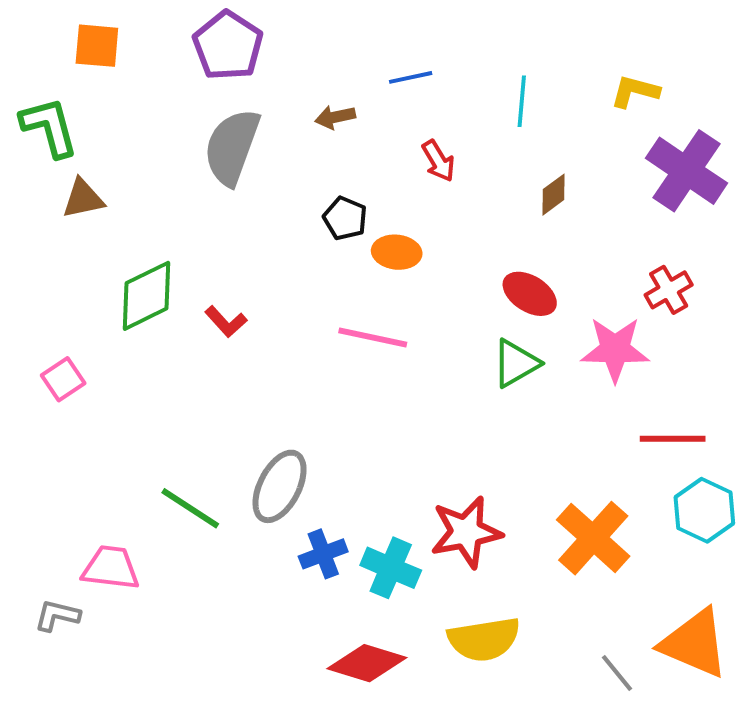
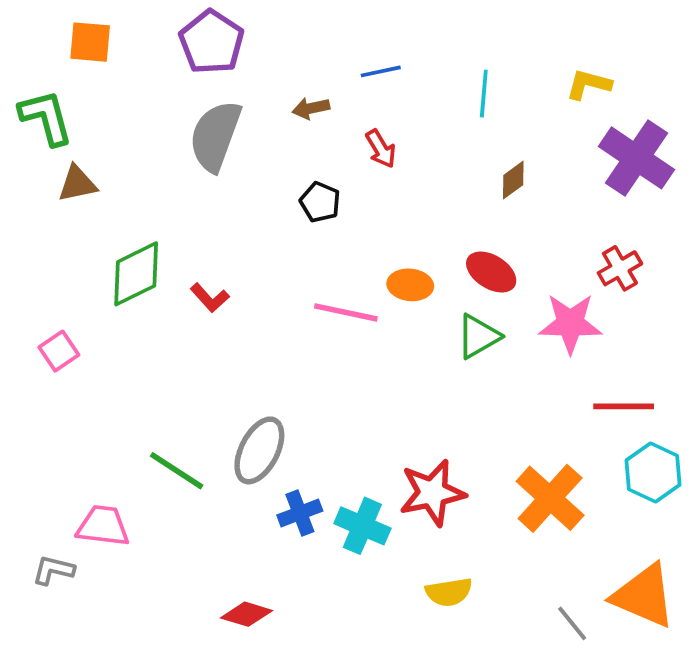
red arrow: (438, 161) -> (381, 149), moved
orange ellipse: (397, 252) -> (410, 285), moved
yellow semicircle: (484, 639) -> (449, 592), size x0.7
red diamond: (367, 663) -> (247, 614), moved, size x0.7

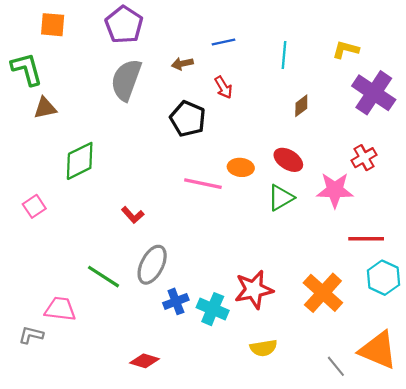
black pentagon: (320, 202) -> (188, 119), size x1.5
red L-shape: (210, 298) -> (133, 215), moved

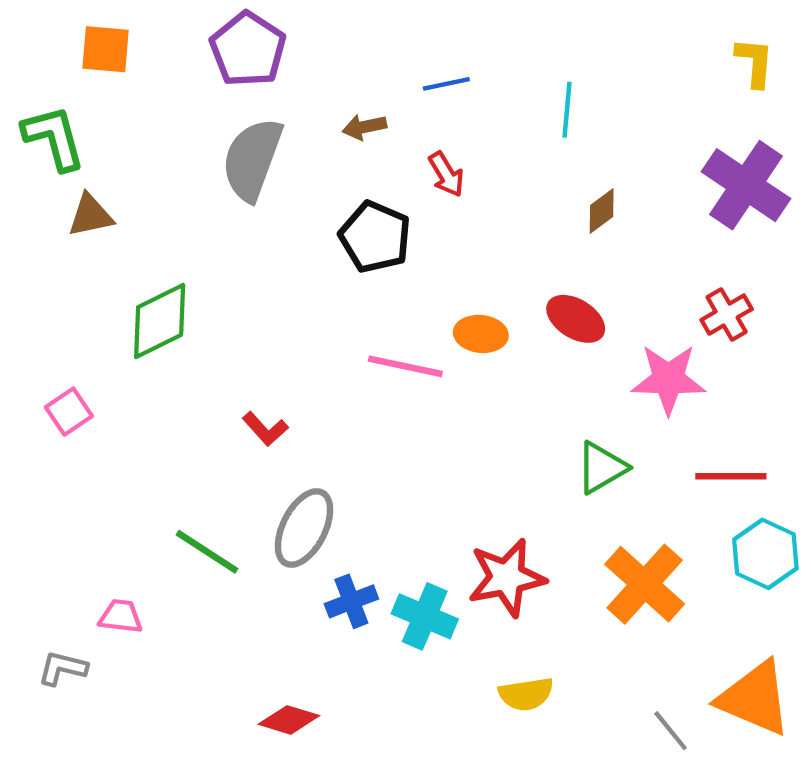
yellow L-shape: (346, 50) -> (755, 62), moved, turned 80
green triangle: (281, 198) -> (602, 468), moved
pink trapezoid: (60, 309) -> (121, 616), size x0.7

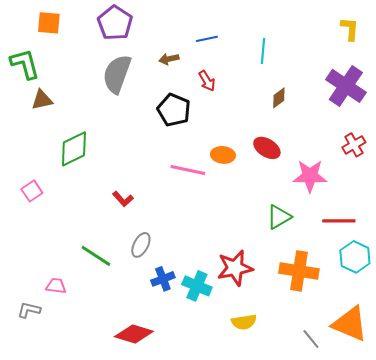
red cross: (727, 315) -> (354, 145), moved
gray ellipse: (304, 528) -> (141, 245), size x0.7
orange cross: (645, 584) -> (299, 271), turned -33
red diamond: (289, 720) -> (134, 334), size x1.4

